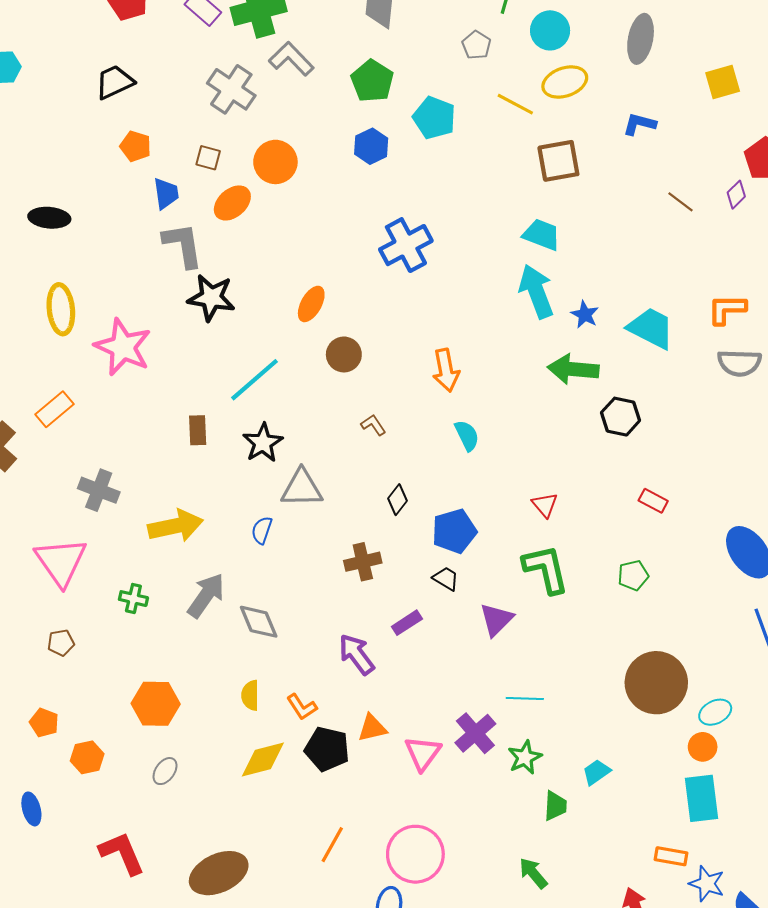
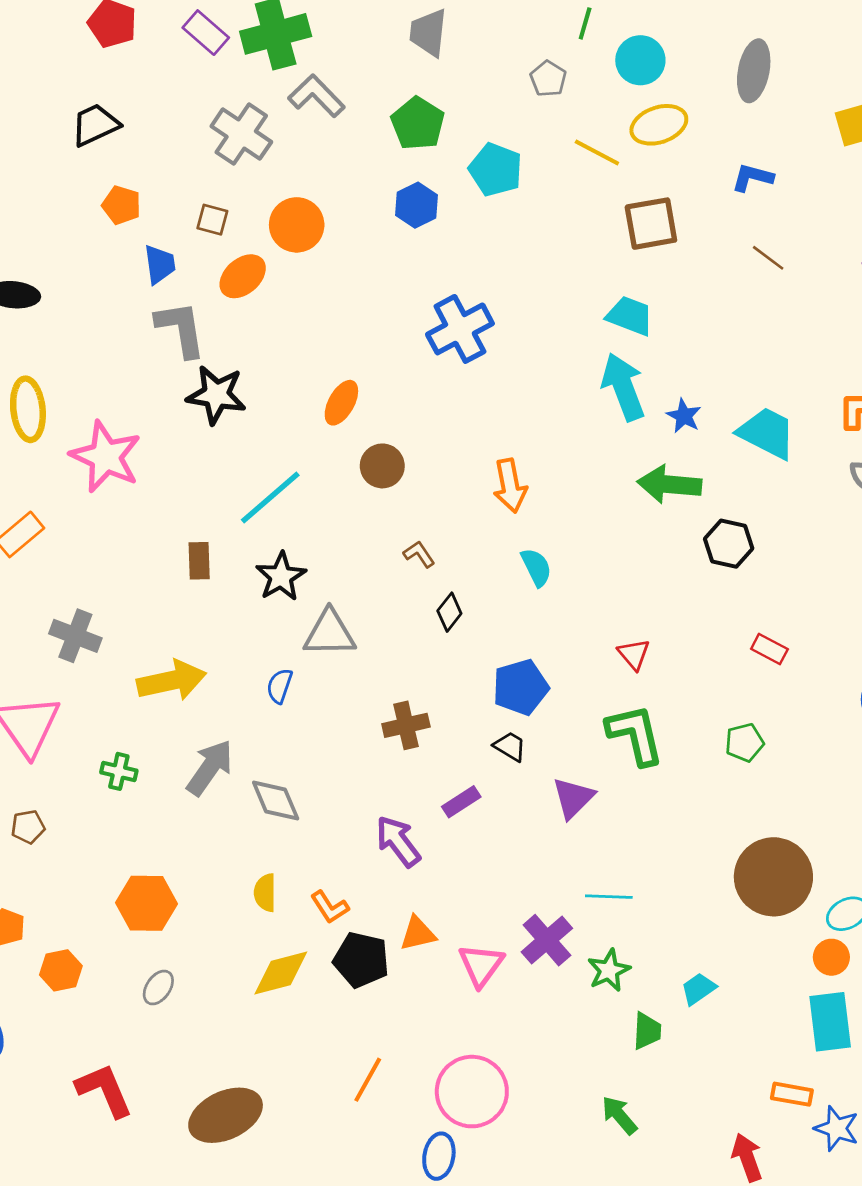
brown line: (680, 202) -> (768, 258), moved
black diamond: (397, 500) -> (449, 612), moved

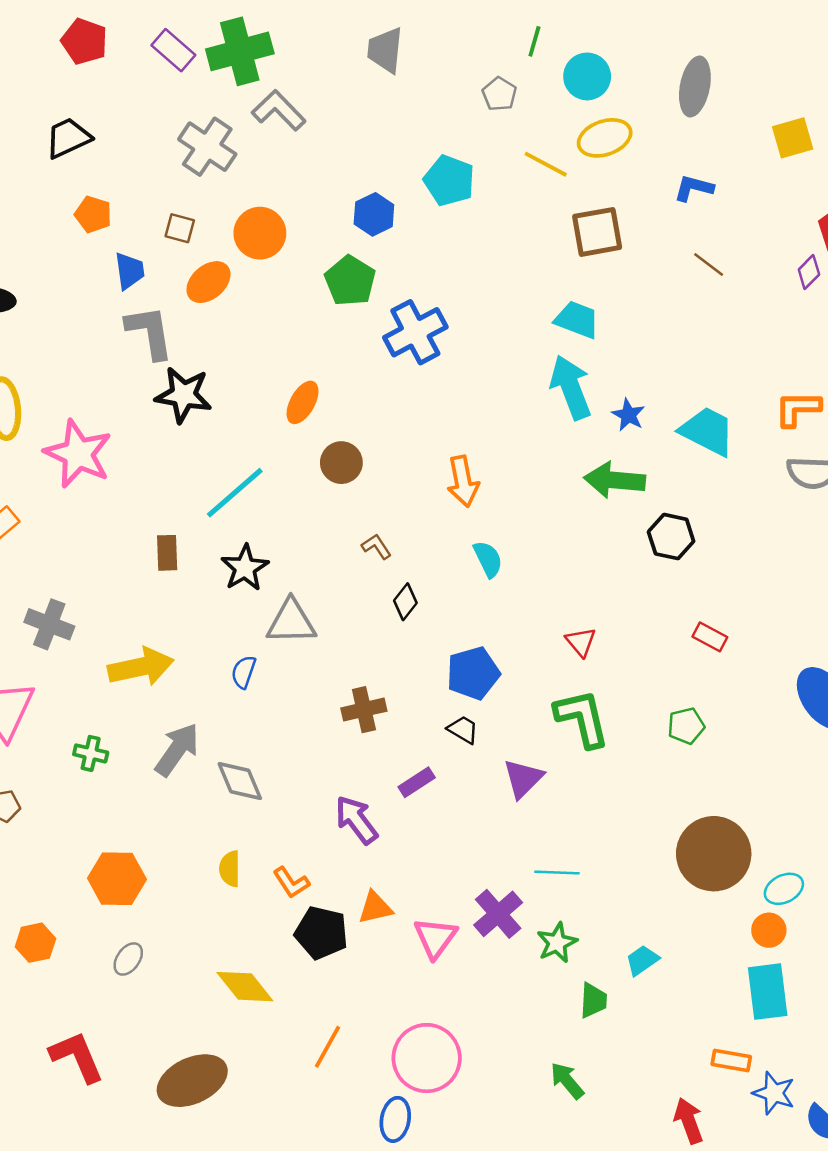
green pentagon: (418, 123) -> (350, 281), moved
yellow diamond: (281, 973) -> (245, 987), moved, turned 66

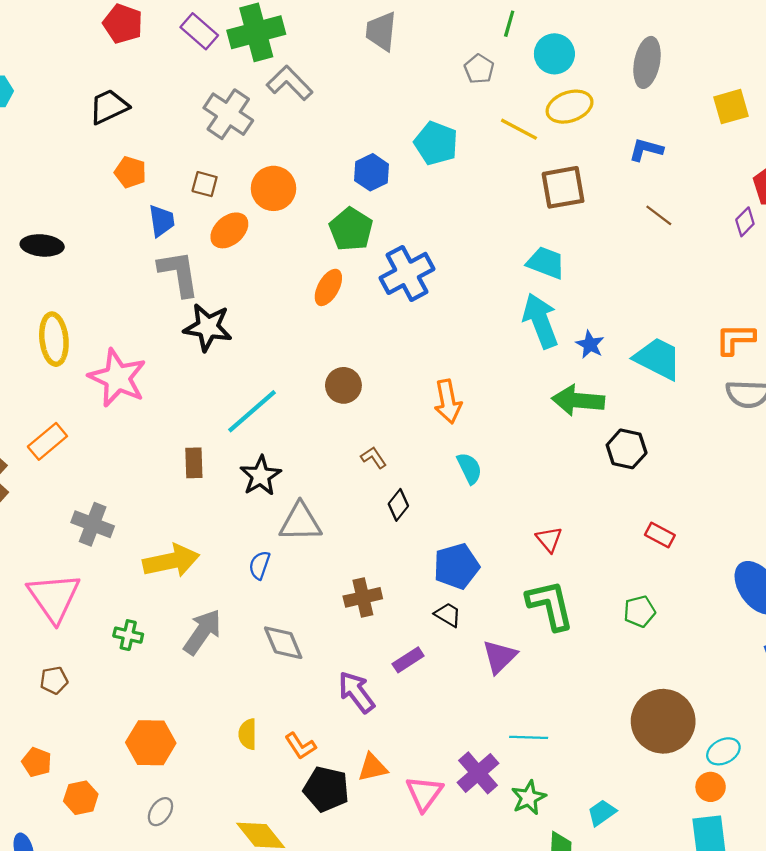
orange ellipse: (303, 402) -> (328, 287), moved
gray diamond: (240, 781) -> (283, 643), moved

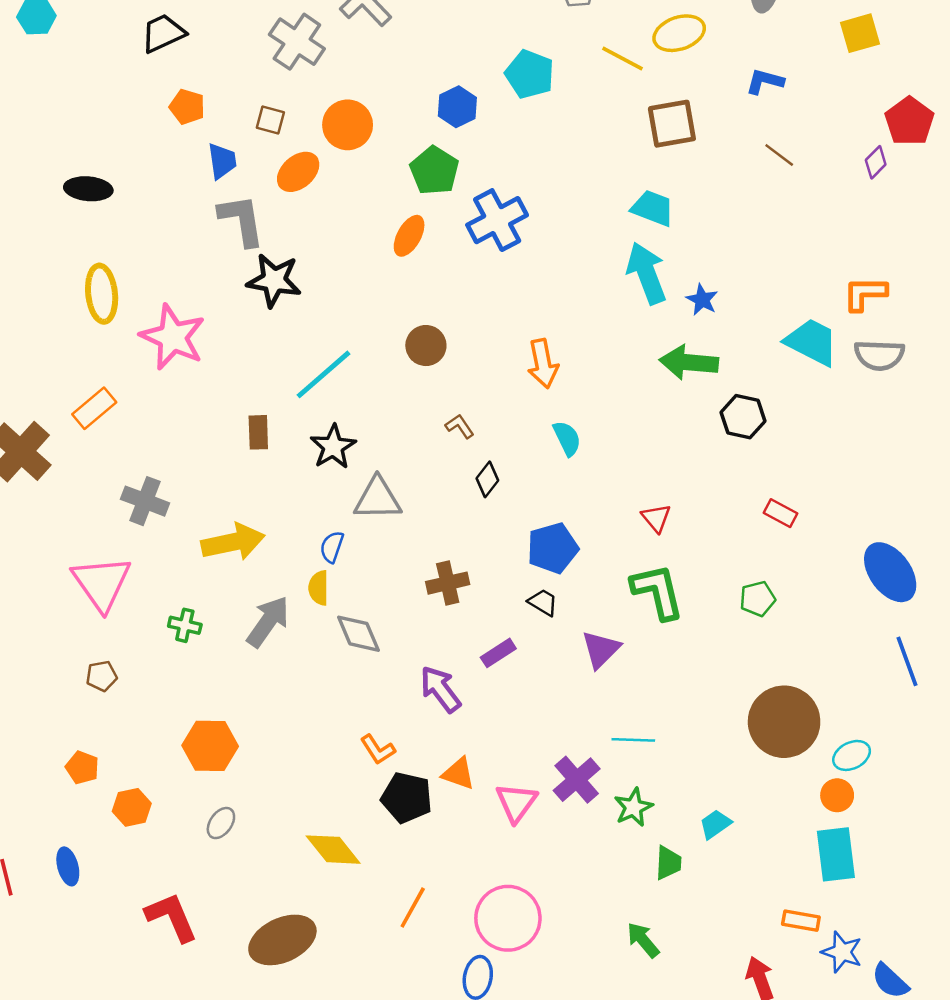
cyan trapezoid: (658, 358) -> (812, 342), moved
yellow semicircle: (248, 734) -> (319, 588), moved
orange triangle: (373, 768) -> (458, 774), turned 32

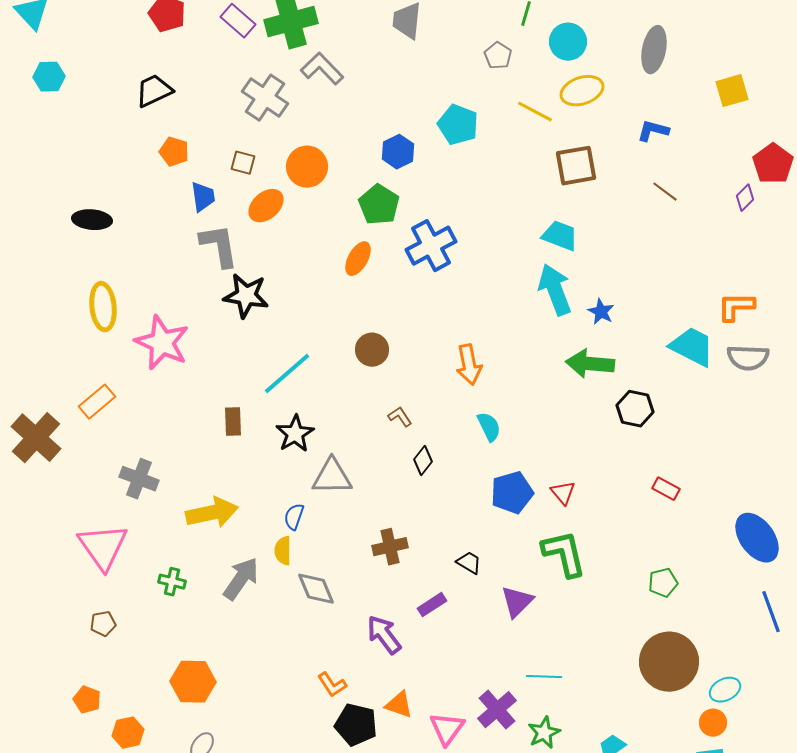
blue pentagon: (553, 548) -> (512, 493), moved
green pentagon: (758, 599) -> (663, 583), moved

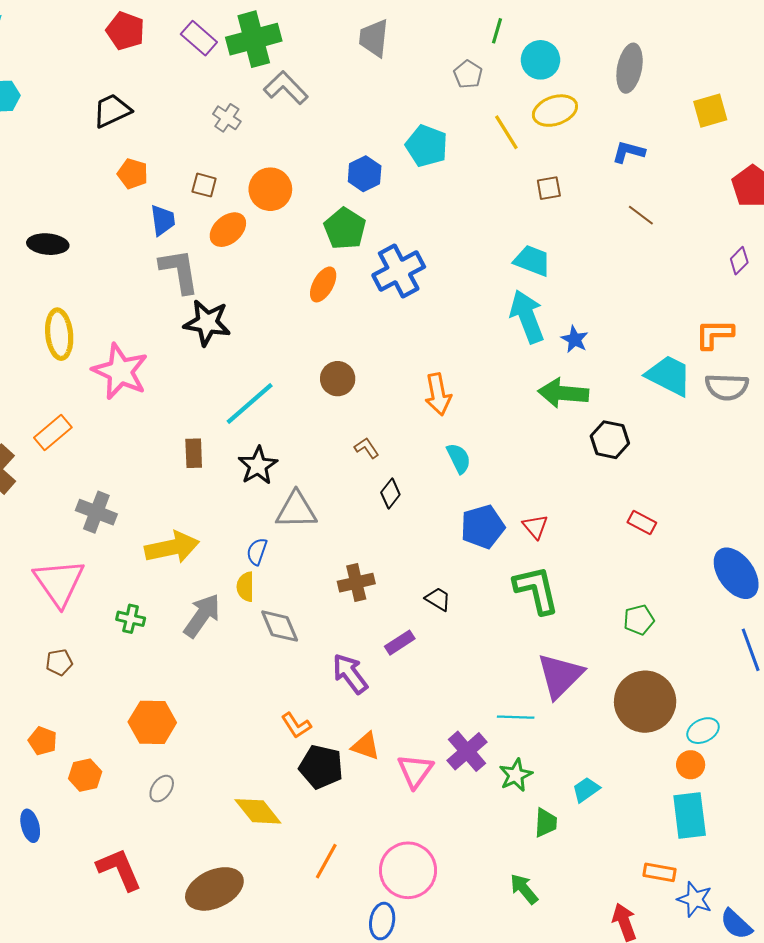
gray cross: (265, 98) -> (227, 118), size x0.6
yellow line: (535, 112) -> (506, 132), turned 30
brown square: (576, 166) -> (549, 188), size x0.6
purple diamond: (745, 198) -> (739, 261), moved
purple triangle: (517, 602) -> (560, 676), moved, size x1.4

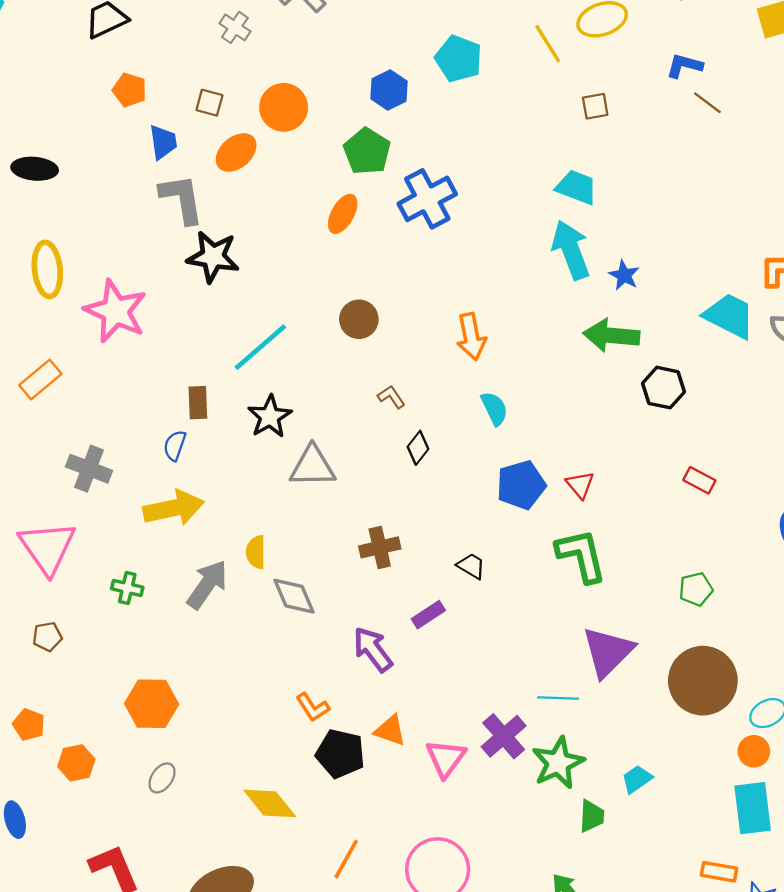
brown line: (641, 215) -> (707, 103), moved
blue semicircle: (257, 552) -> (175, 446), moved
green star: (516, 775) -> (558, 763), size x1.4

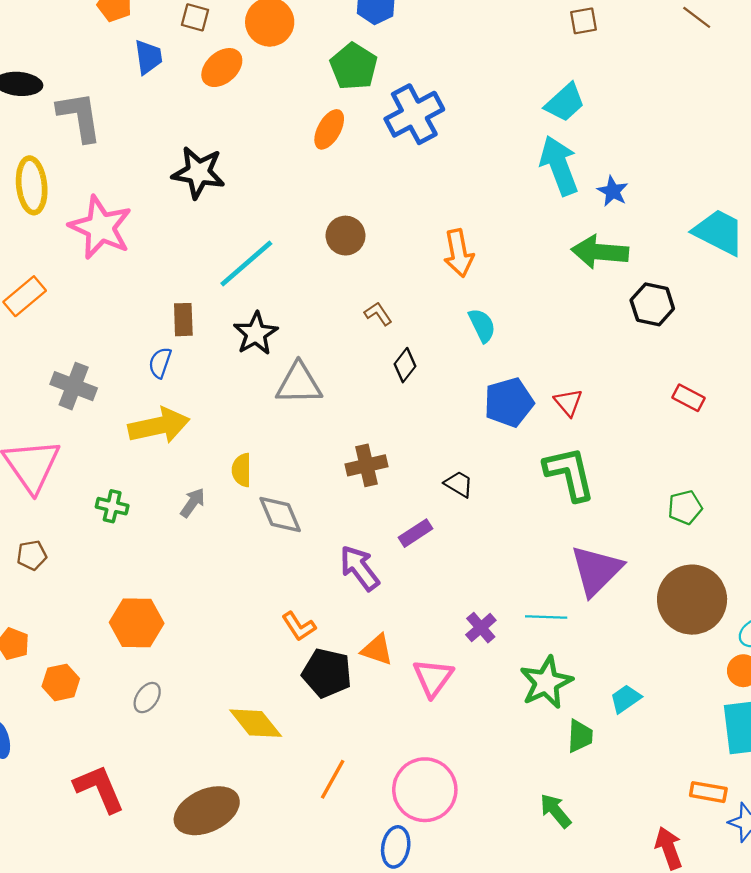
cyan trapezoid: (577, 187) -> (565, 103), turned 117
gray L-shape: (182, 199) -> (79, 117), moved
gray arrow: (207, 585) -> (193, 503), size x0.6
purple cross: (504, 736) -> (481, 628), moved, size x0.7

